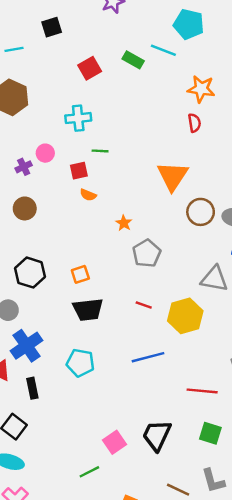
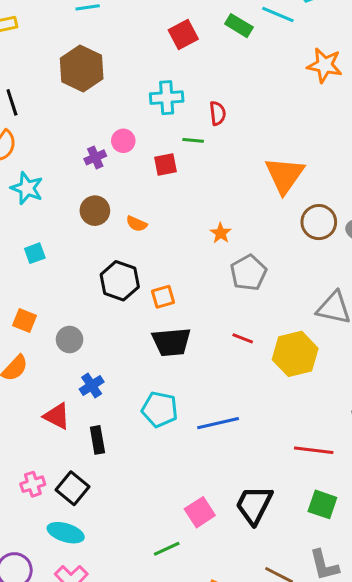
red semicircle: (194, 123) -> (218, 113), moved
orange semicircle: (88, 195) -> (137, 224), moved
black hexagon: (30, 273) -> (120, 281), moved
blue cross: (26, 346) -> (92, 386), size x0.6
blue line: (148, 357) -> (218, 423), moved

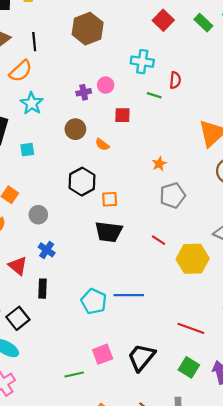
red square: (183, 34) -> (163, 20), turned -30
red square: (165, 165) -> (122, 115), moved
blue cross: (92, 386) -> (47, 250), turned -35
cyan pentagon: (160, 409) -> (94, 301), moved

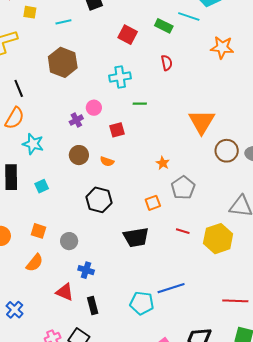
red semicircle: (175, 80) -> (167, 63), moved
orange square: (110, 199) -> (153, 203), moved

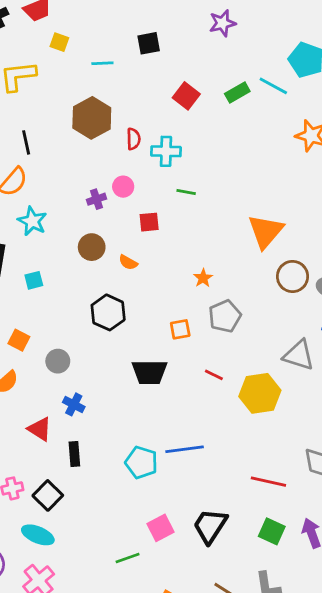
green rectangle: (164, 26) -> (237, 93), turned -66
red semicircle: (167, 63) -> (134, 139), moved

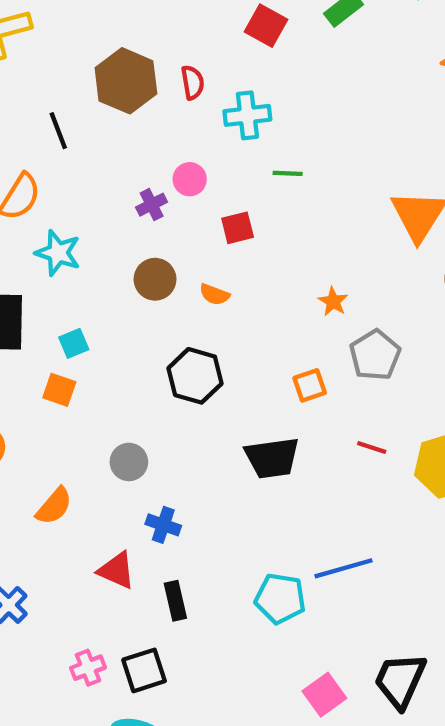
red semicircle: (134, 139) -> (193, 82), moved
black line: (26, 142) -> (58, 131), moved
orange square: (19, 340) -> (59, 390), moved
black square: (48, 495) -> (144, 670), turned 36

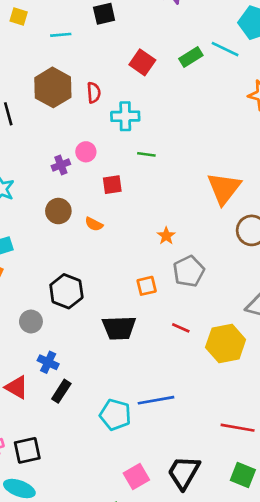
black hexagon: (195, 376) -> (66, 291), moved
black rectangle: (175, 601) -> (61, 391), moved, turned 40

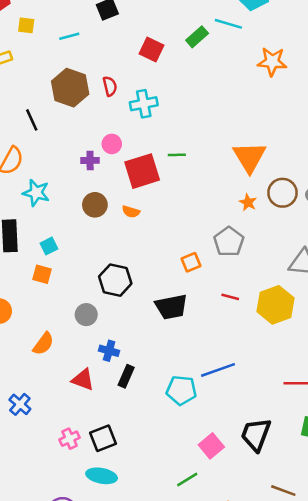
green line: (146, 154) -> (177, 155), moved
purple cross: (61, 165) -> (90, 160), turned 30
red square: (112, 185) -> (142, 171), size x1.8
orange star: (166, 236) -> (248, 202), moved

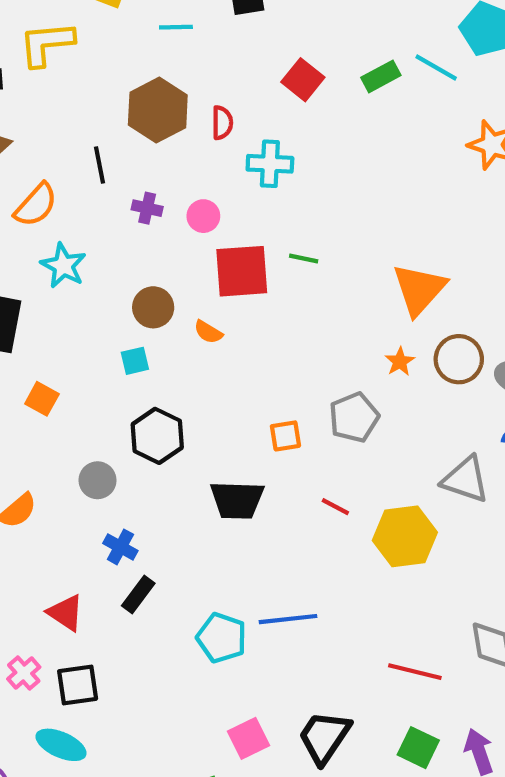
black line: (32, 120) -> (100, 165), moved
purple cross: (90, 160) -> (147, 208), moved
cyan square: (49, 246) -> (135, 361), moved
red triangle: (83, 380) -> (66, 613), moved
pink cross: (70, 439) -> (24, 673), turned -30

